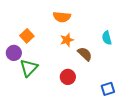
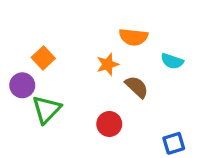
orange semicircle: (62, 17) -> (133, 37), moved
cyan semicircle: (107, 38) -> (172, 61), turned -56

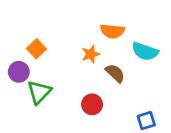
cyan semicircle: (172, 61) -> (145, 51), size x1.4

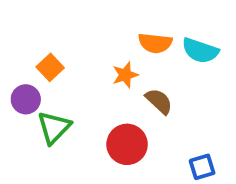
cyan semicircle: (145, 51) -> (200, 51), moved
red circle: (92, 104) -> (127, 144), size x1.4

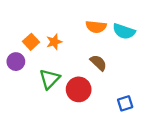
orange star: (125, 75) -> (54, 42), moved
green triangle: (54, 127) -> (50, 79), moved

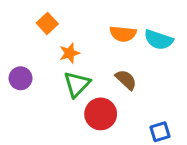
orange square: (31, 42) -> (47, 23), moved
green triangle: (50, 79) -> (77, 84), moved

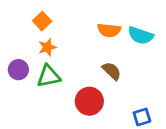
orange star: (69, 53) -> (47, 47), moved
green triangle: (77, 84) -> (49, 76), moved, turned 35

